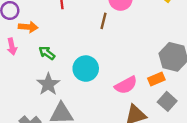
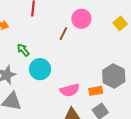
green arrow: (47, 53) -> (23, 50), moved

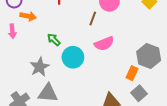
pink semicircle: (70, 90) -> (104, 44), moved
orange rectangle: (96, 91) -> (132, 73), turned -48

